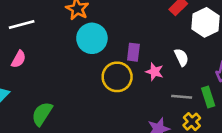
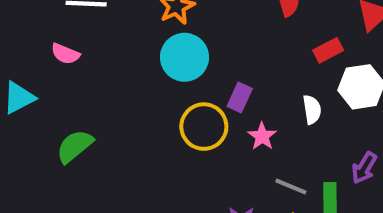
white semicircle: (181, 57) -> (312, 110), moved
pink semicircle: (19, 59) -> (65, 54), turned 66

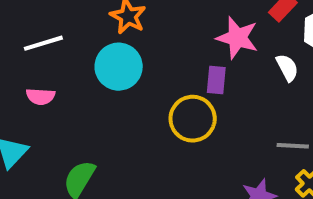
cyan circle: (184, 57) -> (119, 67), moved
pink star: (262, 136) -> (237, 38), moved, size x1.5

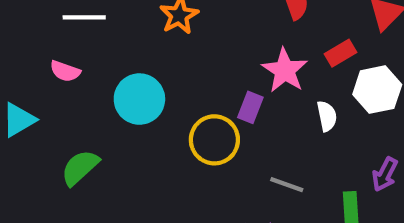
cyan circle: (119, 67) -> (139, 99), moved
gray line: (293, 146) -> (287, 185), moved

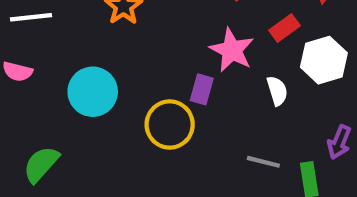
gray line: (287, 185) -> (263, 162), moved

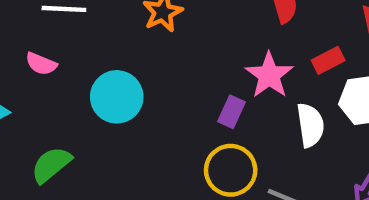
white semicircle: (277, 91) -> (310, 125), size x1.4
yellow circle: (170, 125) -> (231, 170), moved

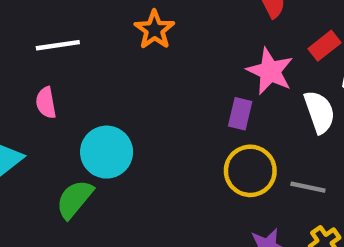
pink semicircle: (41, 64) -> (46, 103), turned 68
cyan circle: (117, 97) -> (107, 152), moved

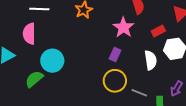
pink star: (270, 71) -> (123, 27), moved
pink semicircle: (46, 103) -> (29, 34), size x1.5

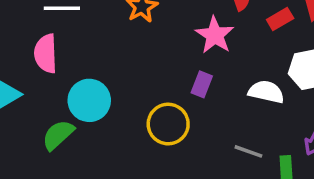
red rectangle: (158, 31) -> (280, 19), moved
white semicircle: (151, 60) -> (266, 92), turned -66
yellow circle: (115, 81) -> (168, 124), moved

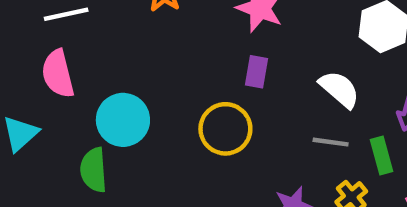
white semicircle: (266, 92) -> (339, 89), moved, turned 40
green semicircle: (58, 135) -> (94, 170), turned -40

